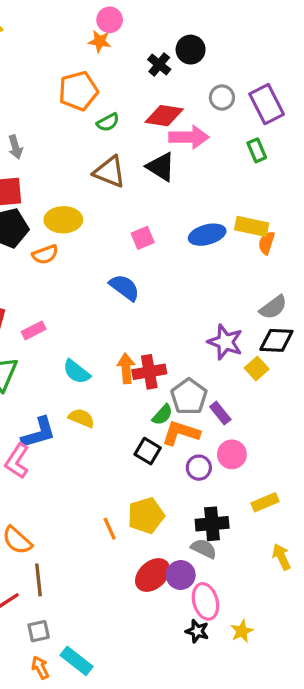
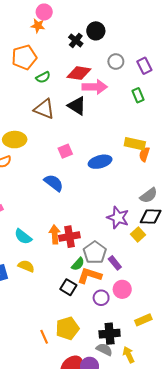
purple rectangle: (267, 104) -> (144, 66), size x0.7
blue ellipse: (207, 235) -> (100, 162), moved
yellow arrow: (281, 557) -> (129, 355), moved

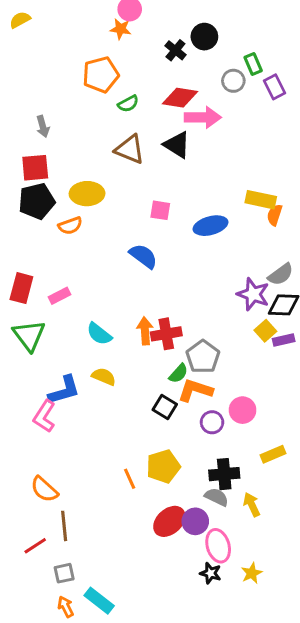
green rectangle: (138, 95) -> (253, 64), moved
pink square: (65, 151) -> (160, 210), turned 32
purple star: (118, 218) -> (253, 294), moved
purple rectangle: (115, 263) -> (284, 340), moved, turned -64

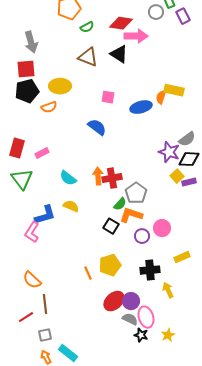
gray arrow: (43, 127) -> (31, 42), size x1.5
orange semicircle: (275, 215) -> (161, 97), moved
gray semicircle: (217, 497) -> (130, 319), moved

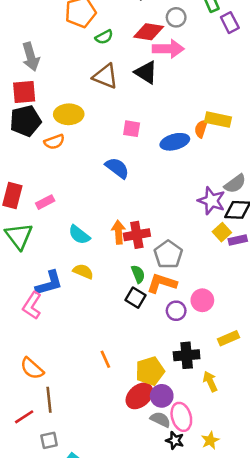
gray circle: (156, 12) -> (176, 17), moved
green semicircle: (120, 204) -> (138, 274), moved, turned -64
yellow pentagon: (110, 265) -> (150, 371), moved

